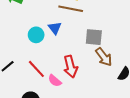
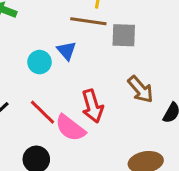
gray square: (94, 37) -> (124, 35), moved
pink semicircle: (55, 81) -> (70, 128), size x1.5

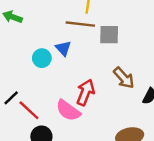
red arrow: (92, 106) -> (85, 92), turned -140
red line: (43, 112) -> (29, 110), moved

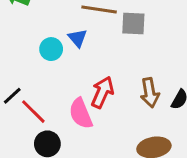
brown arrow: (124, 78) -> (150, 93), moved, turned 30
pink semicircle: (68, 110) -> (81, 113), turned 30

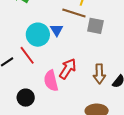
cyan circle: (51, 49) -> (38, 35), size x1.5
red line: (33, 112) -> (27, 55), moved

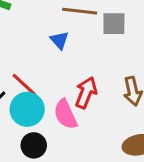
cyan circle: (38, 35) -> (27, 109), moved

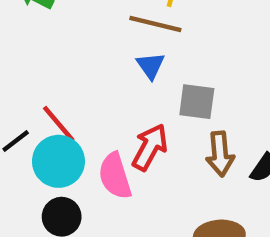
gray square: (114, 24) -> (197, 102), moved
blue triangle: (59, 40) -> (151, 66), moved

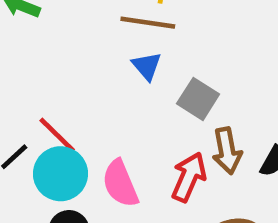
gray square: (197, 102) -> (198, 99), turned 30
red arrow: (150, 147) -> (189, 177), moved

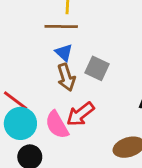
brown arrow: (227, 151) -> (66, 77), moved
red arrow: (189, 177) -> (80, 114), moved, turned -144

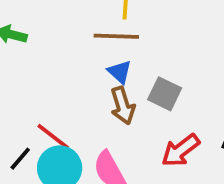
red arrow: (80, 114) -> (180, 150), moved

